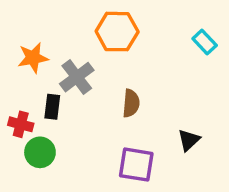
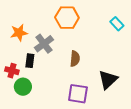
black triangle: (189, 140) -> (108, 80), size x1.5

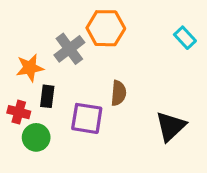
orange star: (19, 33) -> (30, 68), moved
gray cross: (44, 44) -> (69, 49), moved
purple square: (78, 94) -> (87, 118), moved

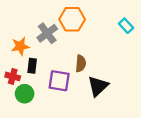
black triangle: (171, 126) -> (98, 86), moved

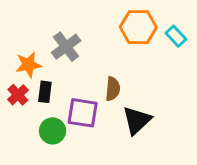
orange hexagon: (72, 19) -> (138, 27), moved
red cross: (13, 76) -> (18, 95), moved, turned 32
green circle: (25, 94) -> (53, 131), moved

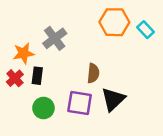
purple square: (83, 113) -> (80, 103), moved

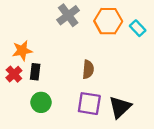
gray cross: (55, 38) -> (68, 15), moved
black triangle: (113, 99) -> (120, 107), moved
purple square: (80, 103) -> (89, 104), moved

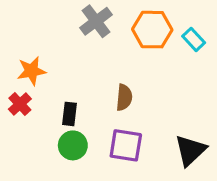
black rectangle: (35, 72) -> (70, 114), moved
green circle: (41, 102) -> (73, 145), moved
black triangle: (120, 107) -> (190, 150), moved

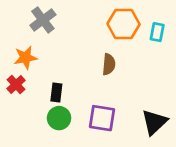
gray cross: (96, 21) -> (43, 20), moved
cyan rectangle: (194, 39) -> (157, 32), turned 54
brown semicircle: (124, 97) -> (109, 64), moved

